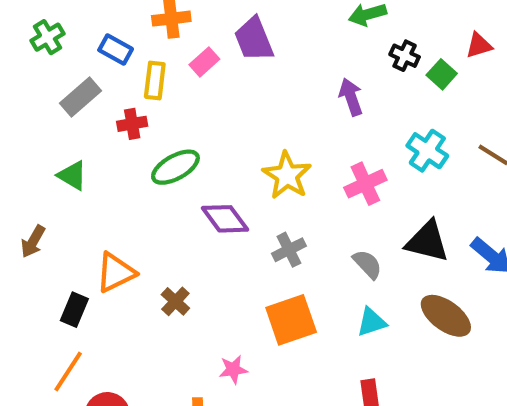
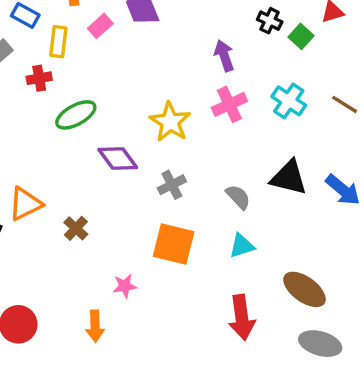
pink cross: (365, 184) -> (229, 104), moved
brown ellipse: (446, 316) -> (304, 289), moved
orange square: (291, 320) -> (174, 244), turned 33

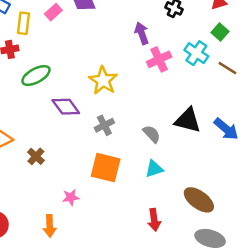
green square: (301, 36) -> (220, 32), moved
cyan cross: (289, 101) -> (196, 53), moved
pink cross: (229, 104) -> (159, 59), moved
red arrow: (242, 317) -> (154, 220), size x0.7

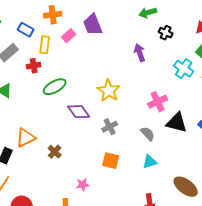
pink cross: (159, 59) -> (158, 102), moved
orange square: (106, 168) -> (111, 161), size x0.7

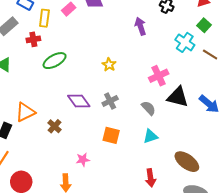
yellow star: (109, 91) -> (109, 65), size x0.6
purple diamond: (79, 112) -> (79, 101), moved

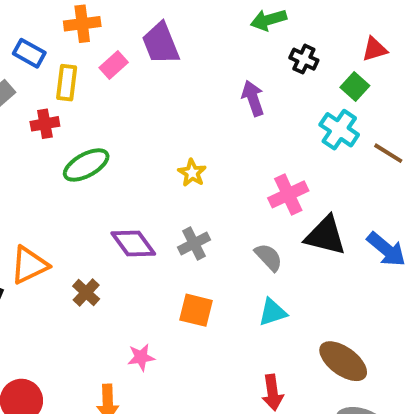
green square: (204, 25) -> (355, 87), moved

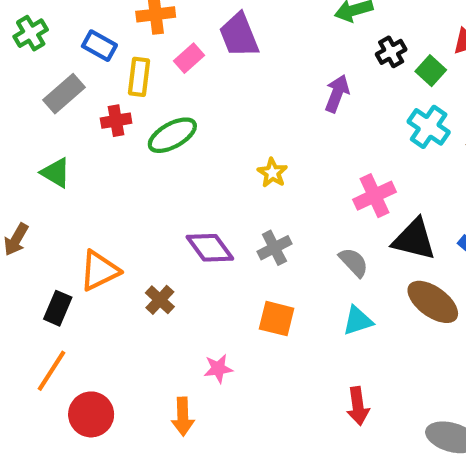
black cross: (304, 59) -> (391, 52), turned 36
green square: (355, 87) -> (431, 71), moved
purple arrow: (253, 98) -> (337, 94), turned 40
green ellipse: (86, 165) -> (172, 135), moved
brown ellipse: (343, 361) -> (433, 302), moved

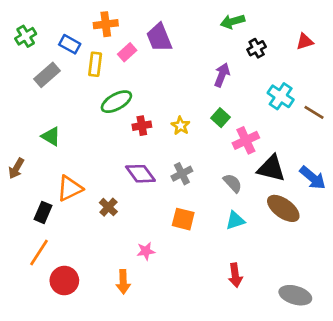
green square: (431, 71) -> (221, 118), moved
red cross: (116, 121) -> (142, 126), moved
green triangle: (56, 173) -> (51, 136), moved

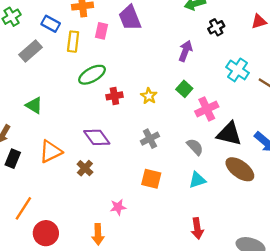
pink rectangle: (127, 52) -> (101, 31), turned -35
purple diamond: (140, 174) -> (97, 137), moved
black rectangle: (43, 212) -> (13, 159), moved

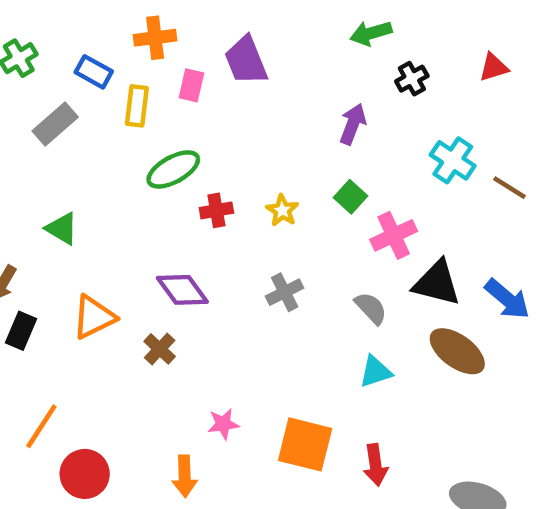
orange square: (151, 179) -> (305, 444), moved, size x1.4

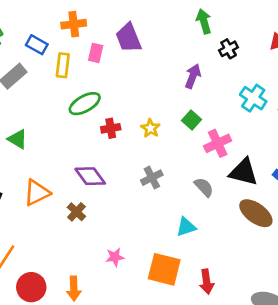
green arrow: (371, 33) -> (204, 21), turned 90
cyan triangle: (375, 372) -> (186, 227), moved
orange arrow: (185, 476) -> (74, 289), moved

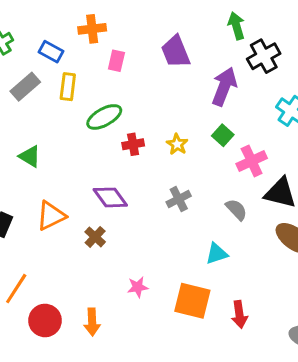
purple trapezoid: (129, 38) -> (176, 52), moved
black cross: (229, 49) -> (264, 56), size x1.5
yellow rectangle: (63, 65) -> (68, 87), moved
purple arrow: (193, 76) -> (224, 87), size x1.4

